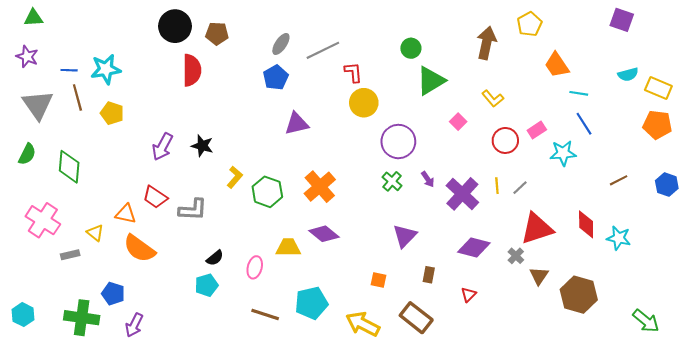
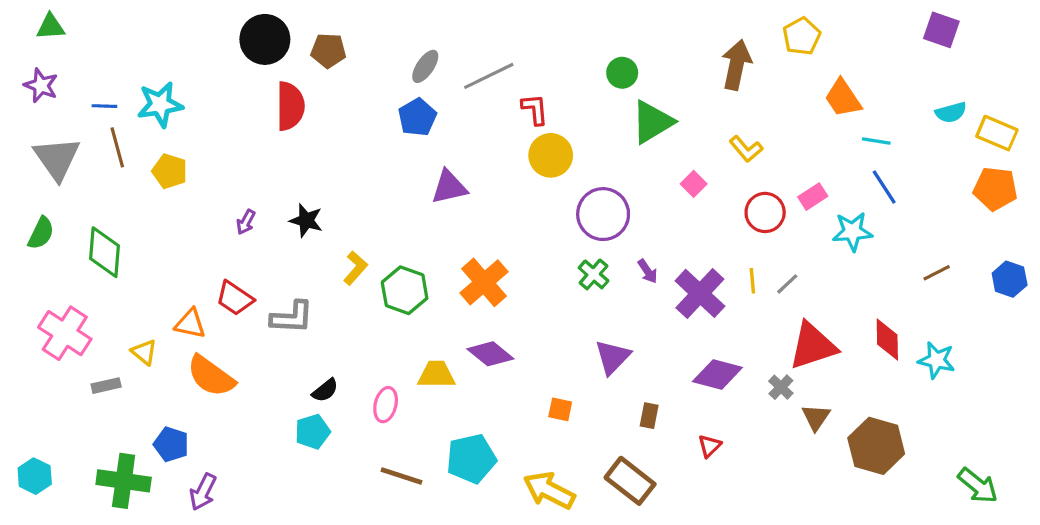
purple arrow: (162, 147) -> (246, 222), size x0.6
orange square: (378, 280) -> (560, 409), moved

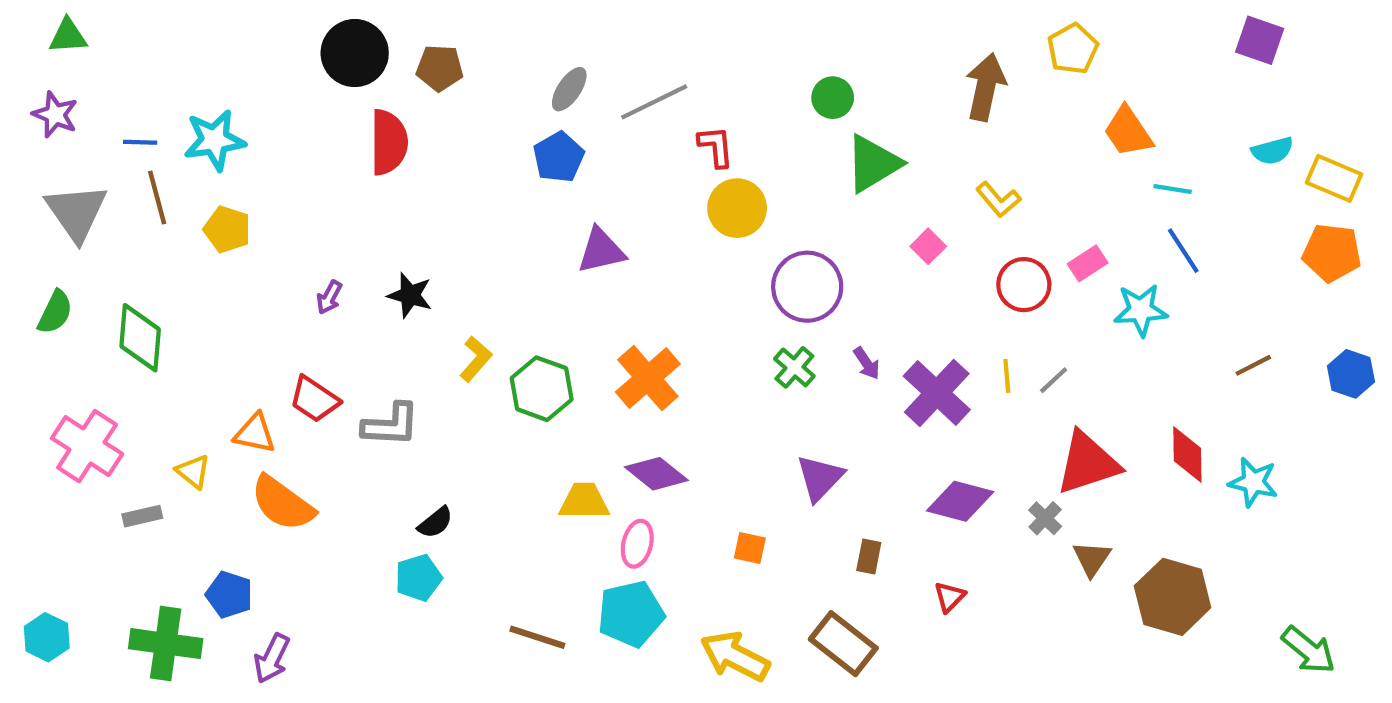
pink ellipse: (386, 405) -> (637, 544), moved

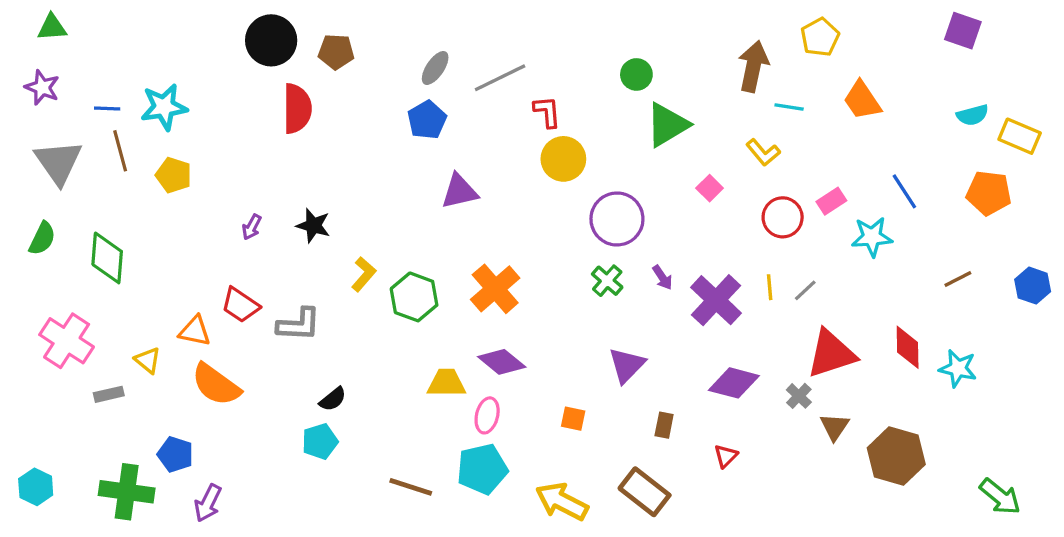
cyan line: (1173, 189) -> (789, 107), moved
orange pentagon: (1332, 253) -> (989, 193), moved

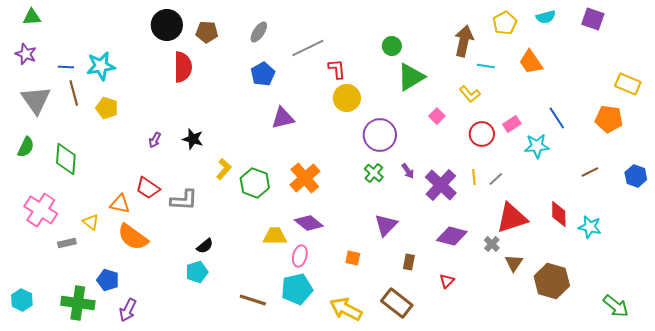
gray ellipse: (435, 68) -> (259, 32), moved
cyan semicircle: (973, 115) -> (546, 17), moved

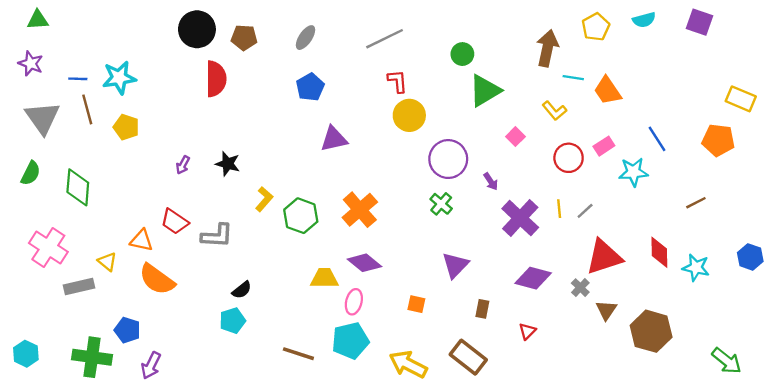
gray line: (308, 48) -> (385, 39), moved
orange trapezoid: (531, 62) -> (607, 91), moved
purple arrow: (408, 171) -> (491, 181), moved
blue hexagon: (636, 176) -> (750, 257), moved
gray rectangle: (67, 243) -> (79, 286), size x1.4

